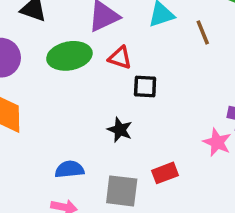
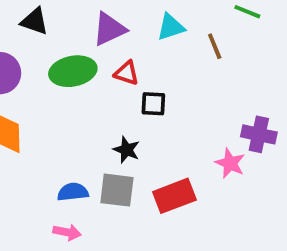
red rectangle: (165, 173) -> (174, 196), size x1.5
gray square: (122, 191) -> (117, 190), moved

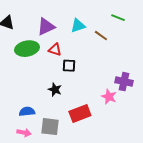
brown line: (215, 46) -> (101, 36), turned -32
gray square: (117, 190) -> (50, 127), moved

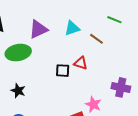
red triangle: (55, 50) -> (81, 63), moved
black star: (55, 90) -> (18, 91), moved
pink star: (109, 97) -> (93, 104), moved

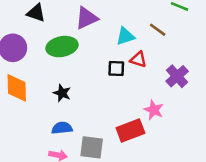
cyan triangle: (72, 28) -> (125, 36), moved
purple cross: (121, 87) -> (177, 76), moved, turned 36

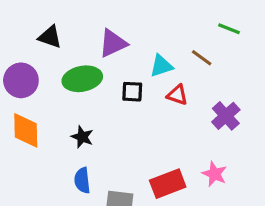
black square: (116, 68) -> (132, 92), moved
pink star: (154, 110) -> (214, 174), moved
blue semicircle: (62, 128) -> (82, 180), turned -90

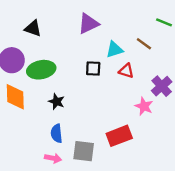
purple triangle: (113, 43) -> (88, 24), moved
green ellipse: (82, 79) -> (41, 70), moved
pink star: (214, 174) -> (144, 106), moved

